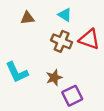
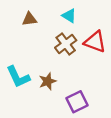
brown cross: (62, 41) -> (66, 44), turned 30
brown star: (54, 78) -> (48, 81), moved

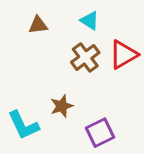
red triangle: (95, 42) -> (124, 55), turned -50
cyan L-shape: (18, 77) -> (23, 125), moved

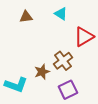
brown cross: (85, 57) -> (63, 61), moved
cyan L-shape: (23, 125) -> (16, 85), turned -45

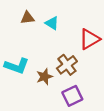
cyan triangle: (61, 14) -> (52, 23), moved
cyan L-shape: (16, 85) -> (17, 66), moved

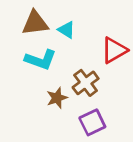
brown triangle: (27, 18) -> (35, 23), size x1.5
cyan L-shape: (17, 66) -> (41, 60), moved

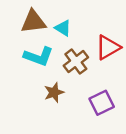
brown cross: (86, 83) -> (76, 62), moved
purple square: (92, 122) -> (102, 103), moved

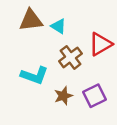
cyan L-shape: (39, 56) -> (34, 75), moved
brown star: (54, 92) -> (63, 96), moved

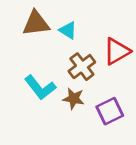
cyan L-shape: (34, 75) -> (40, 87), turned 32
brown star: (63, 96) -> (74, 99), moved, turned 30

